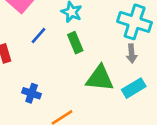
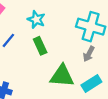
gray arrow: (132, 54) -> (89, 54), turned 35

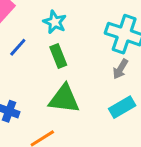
green triangle: (62, 76) -> (64, 99), moved

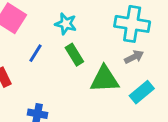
gray arrow: (120, 69) -> (134, 57), turned -138
green triangle: (64, 99) -> (105, 79), moved

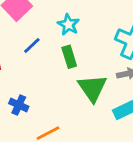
green triangle: (105, 79) -> (92, 88), turned 44

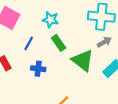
blue cross: (19, 105) -> (38, 69), moved

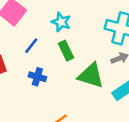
green triangle: (83, 60) -> (91, 76), turned -30

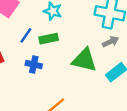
green rectangle: (66, 51) -> (49, 39), moved, turned -72

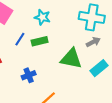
blue cross: (34, 65) -> (29, 75), moved, turned -32

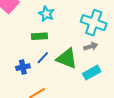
blue line: (20, 39) -> (43, 58), moved

